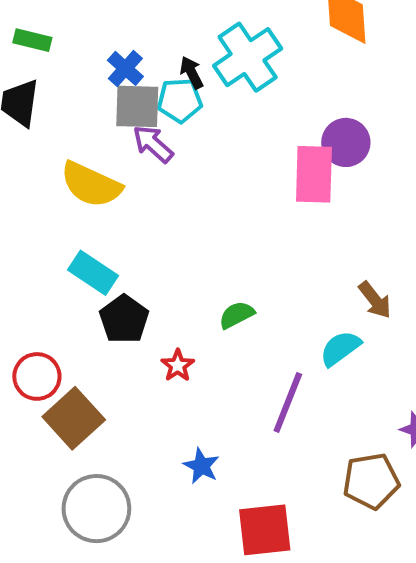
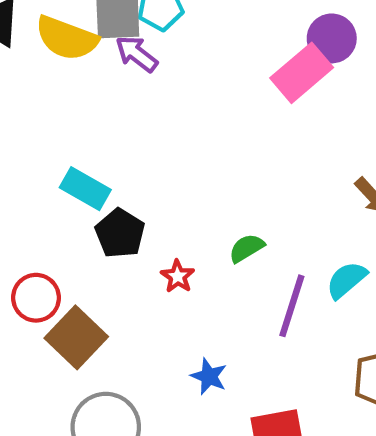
pink rectangle: (314, 174) -> (302, 73), turned 52
yellow semicircle: (91, 185) -> (67, 38), moved
green semicircle: (237, 315) -> (247, 248), moved
cyan semicircle: (340, 348) -> (346, 280), moved

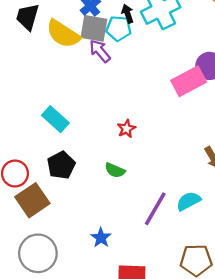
black pentagon: (120, 233) -> (61, 165), moved
green semicircle: (247, 248) -> (115, 170), moved, turned -138
red star: (178, 276) -> (126, 129), moved

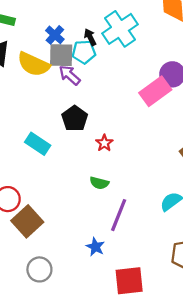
black pentagon: (61, 165) -> (75, 118), moved
purple line: (155, 209) -> (119, 215), moved
gray circle: (38, 253) -> (39, 269), size x0.7

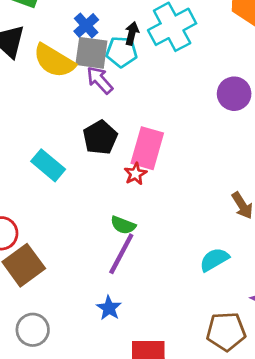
black arrow: (90, 37) -> (132, 33), turned 35
pink rectangle: (155, 91) -> (147, 148), moved, turned -44
purple line: (119, 215) -> (121, 254), moved

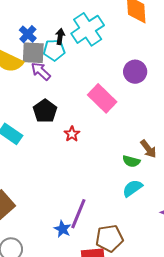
pink rectangle: (147, 148) -> (102, 98), moved, turned -56
green semicircle: (123, 225) -> (131, 161), moved
purple line: (121, 254) -> (78, 214), moved
brown pentagon: (226, 331) -> (109, 238), moved

